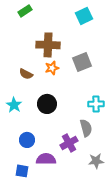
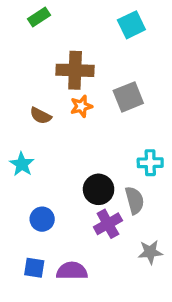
black circle: (47, 104) -> (99, 189), moved
purple semicircle: (46, 159) -> (72, 271), moved

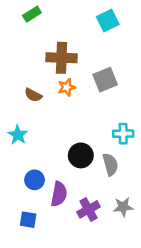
purple cross: (108, 224) -> (88, 209), moved
purple semicircle: (72, 271) -> (59, 194), moved, turned 100

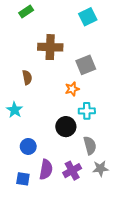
orange star: (67, 87) -> (72, 89), moved
brown semicircle: (33, 95) -> (27, 77), turned -128
cyan cross: (123, 134) -> (87, 111), moved
gray semicircle: (110, 164) -> (90, 145), moved
purple semicircle: (59, 194) -> (46, 170), moved

